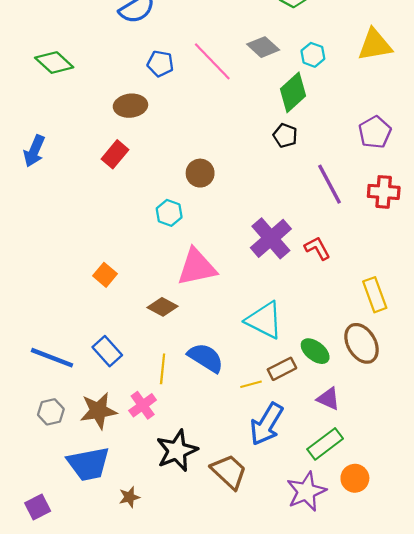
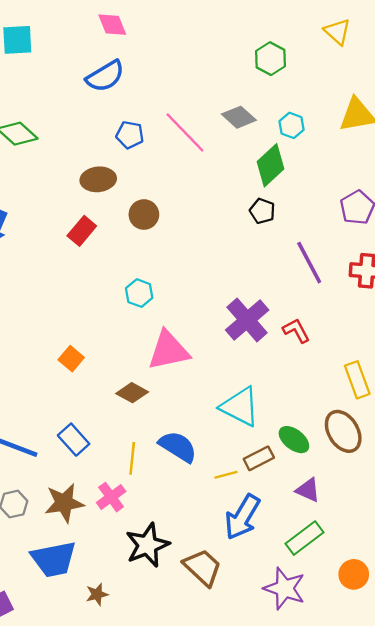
brown circle: (200, 173) -> (144, 215), moved
orange circle: (355, 478) -> (354, 574), moved
purple star: (306, 492) -> (285, 588), turned -30

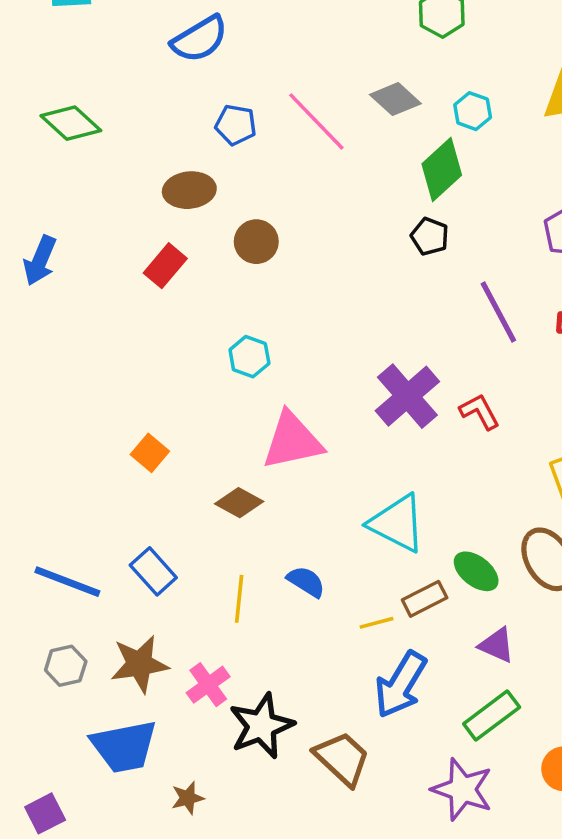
blue semicircle: (178, 447) -> (306, 582), size x0.7
pink cross: (111, 497) -> (208, 685), moved

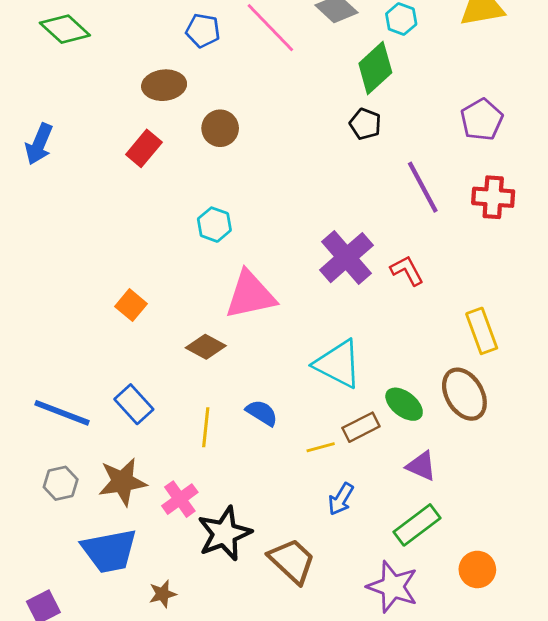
blue arrow: (401, 685) -> (341, 499), size x0.6

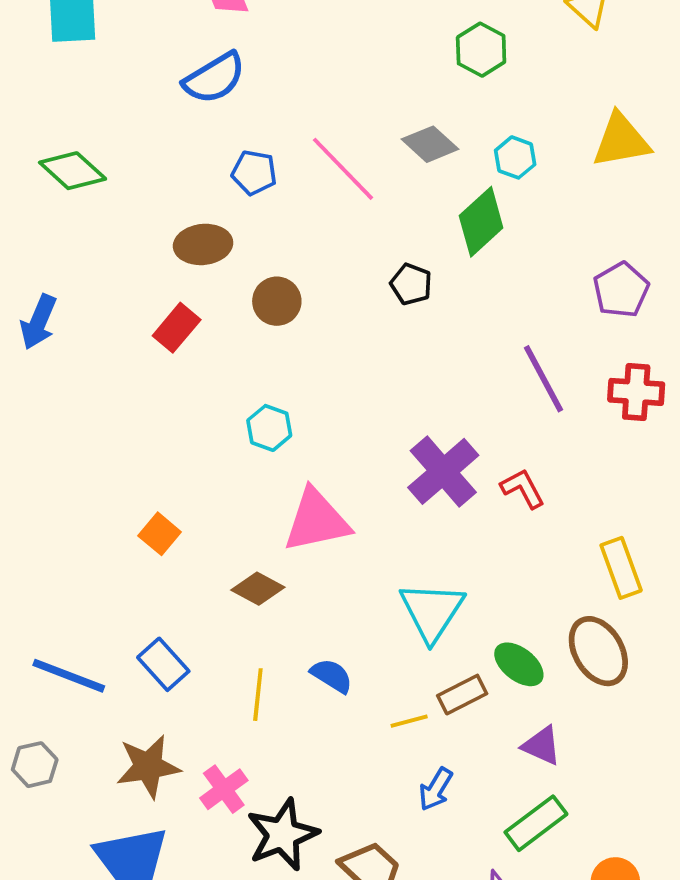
black pentagon: (365, 124) -> (411, 284), moved
cyan triangle: (338, 364) -> (432, 611), turned 36
gray hexagon: (61, 483) -> (35, 765), moved

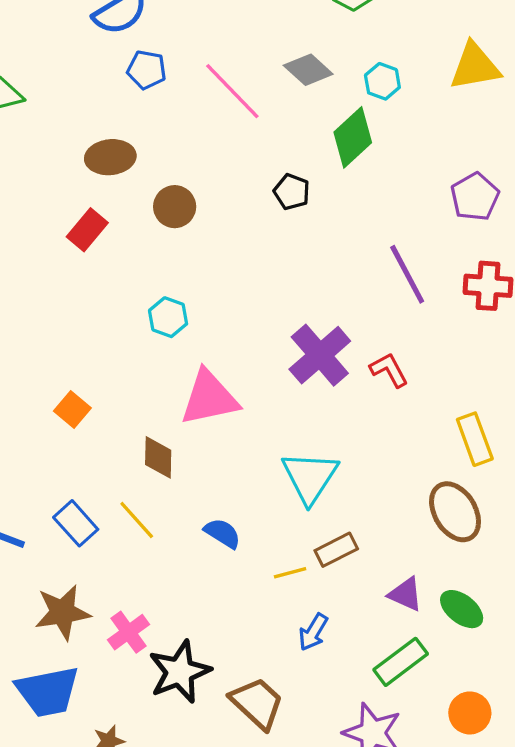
blue pentagon: (254, 173) -> (147, 70), moved
brown diamond: (258, 589) -> (158, 457), turned 63
green ellipse: (519, 664) -> (462, 609), moved
yellow line: (258, 695) -> (137, 520), moved, turned -48

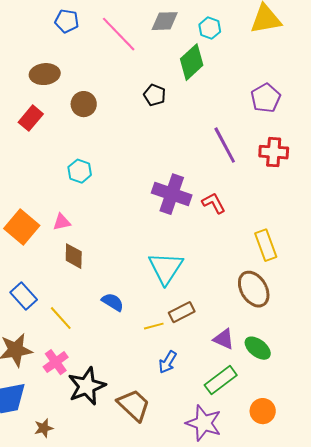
gray diamond: (308, 70) -> (165, 21), turned -44
purple cross: (320, 355) -> (172, 194), turned -30
pink triangle: (209, 398) -> (62, 222), moved, size x0.5
orange square: (72, 410) -> (22, 227), size x1.6
yellow line: (137, 520) -> (61, 318), moved

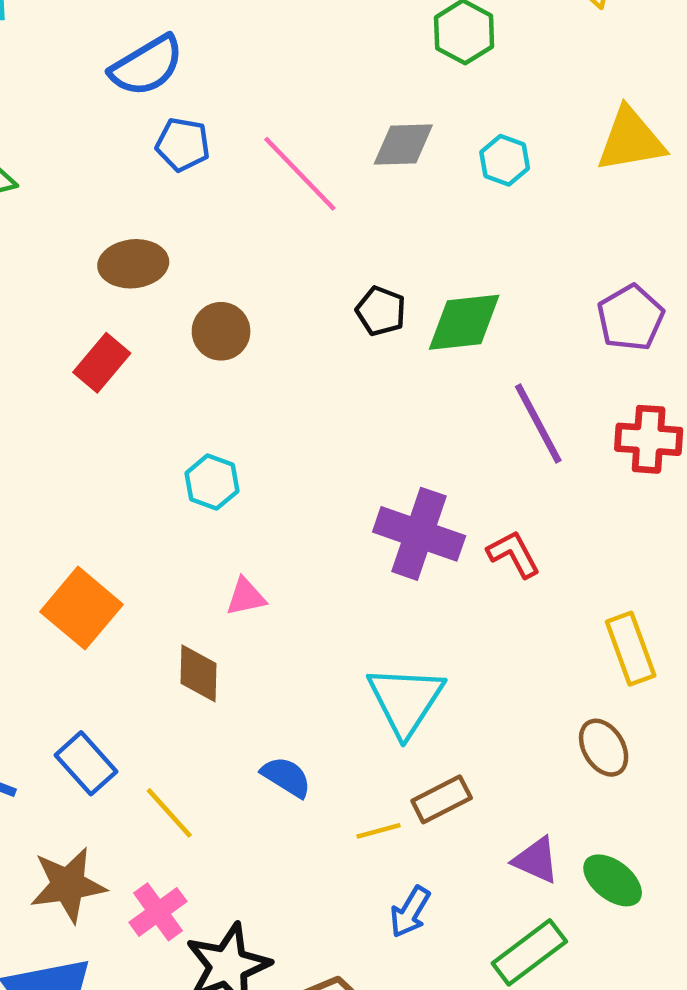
green diamond: (192, 62) -> (464, 322), moved, turned 36
pink triangle: (62, 222) -> (246, 597), moved
brown ellipse: (254, 289) -> (604, 748), size x0.7

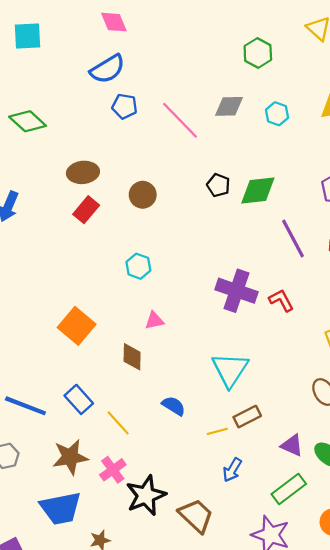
brown ellipse: (133, 264) -> (83, 172), moved

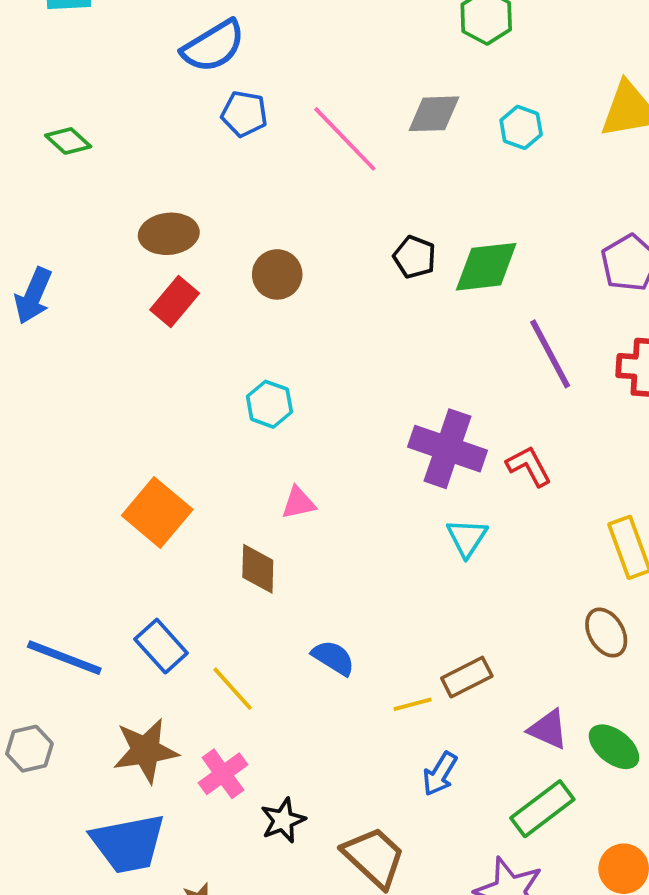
green diamond: (28, 121) -> (68, 141), size x0.7
cyan triangle: (230, 370) -> (467, 538), moved, size x0.6
black star: (146, 495) -> (283, 820), size x0.6

